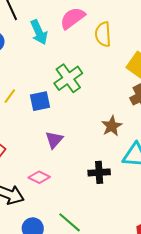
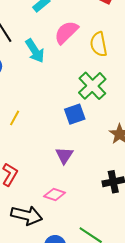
green cross: (68, 78) -> (92, 86), moved
blue square: (40, 101) -> (75, 114), moved

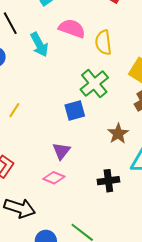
pink semicircle: (66, 32) -> (72, 28), turned 60
pink diamond: (55, 194) -> (54, 178), moved

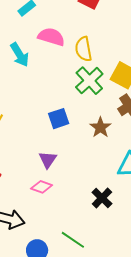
green cross: (94, 84) -> (89, 81), moved
brown star: (118, 134) -> (100, 127), moved
black cross: (108, 181) -> (102, 198), moved, turned -35

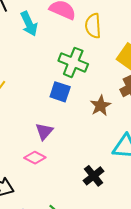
green cross: (89, 81) -> (73, 62), moved, turned -32
blue square: (59, 119) -> (60, 92), turned 30

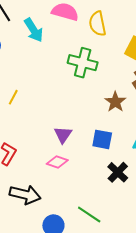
blue square: (60, 92) -> (102, 139), moved

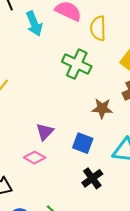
brown star: (115, 102) -> (102, 108), turned 30

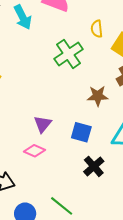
yellow semicircle: (98, 28) -> (97, 29), moved, size x0.7
green cross: (77, 64) -> (69, 54), turned 36

